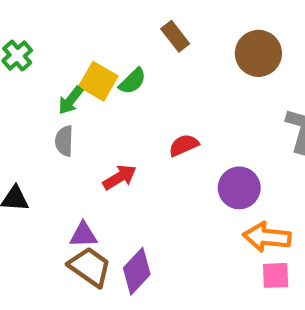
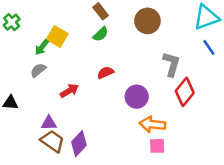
green semicircle: (132, 81) -> (101, 34), moved
gray semicircle: (64, 141) -> (38, 70), turned 49

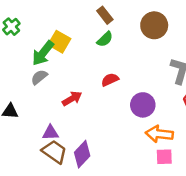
green arrow: (42, 47) -> (43, 53), size x1.5

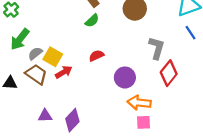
yellow square: (59, 42) -> (53, 57), moved
green arrow: (43, 53) -> (20, 39), moved
purple triangle: (51, 133) -> (45, 116), moved
brown trapezoid: (54, 152) -> (36, 74), moved

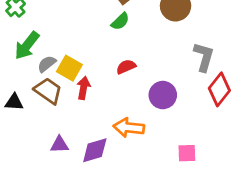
red arrow: (64, 72) -> (84, 88), turned -49
orange arrow: (139, 103) -> (129, 128), moved
purple diamond: (72, 120) -> (95, 150), turned 30

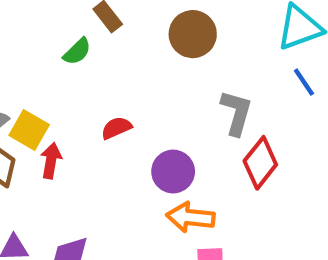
green semicircle: (120, 21) -> (77, 52), moved
orange arrow: (129, 128) -> (191, 217), moved

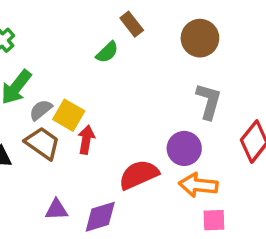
gray L-shape: (236, 113) -> (209, 101), moved
red semicircle: (116, 128) -> (139, 175), moved, size x1.6

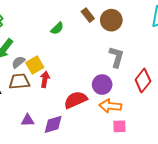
brown rectangle: (132, 24) -> (88, 15), moved
yellow square: (69, 115) -> (35, 65), turned 30
brown trapezoid: (42, 143) -> (19, 81), turned -40

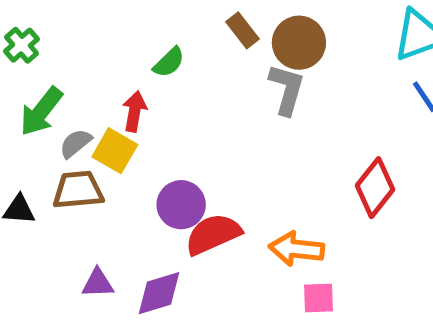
gray L-shape: (116, 57) -> (287, 89), moved
yellow square: (35, 65) -> (115, 151), turned -30
red arrow: (45, 79) -> (134, 111), moved
purple circle: (102, 85) -> (181, 205), moved

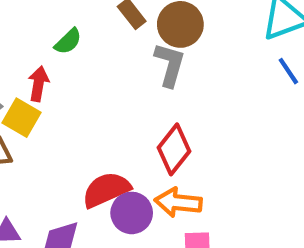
red diamond: (375, 188) -> (174, 149), moved
purple circle: (181, 205) -> (132, 213), moved

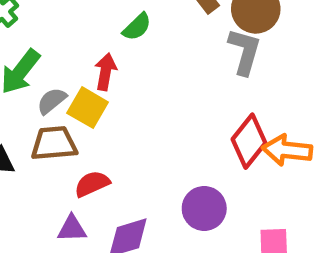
red semicircle: (106, 190) -> (92, 184), moved, size x0.7
orange arrow: (178, 202) -> (287, 150), moved

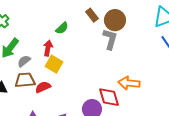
yellow square: (88, 108) -> (54, 64), moved
red diamond: (249, 141) -> (109, 97), moved, turned -55
red semicircle: (92, 184) -> (43, 87), moved

